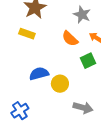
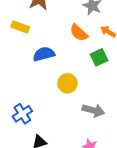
yellow rectangle: (27, 34) -> (20, 27), moved
blue semicircle: (39, 74) -> (44, 54), moved

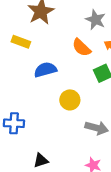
blue cross: (22, 114) -> (14, 123), moved, turned 36

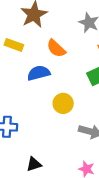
orange semicircle: (82, 48) -> (56, 48), moved

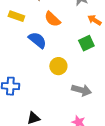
blue semicircle: (39, 73) -> (37, 40), turned 54

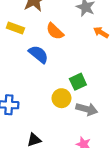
green square: (86, 43) -> (78, 82), moved
yellow circle: (58, 66) -> (61, 98), moved

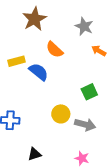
yellow rectangle: (15, 28) -> (16, 61), moved, turned -35
green square: (78, 82) -> (89, 92), moved

